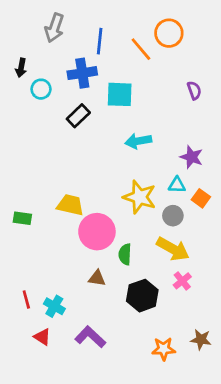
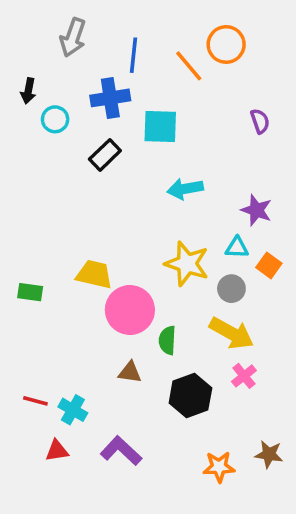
red line: (26, 300) -> (35, 401), turned -60
red triangle: (42, 337) -> (57, 451), turned -42

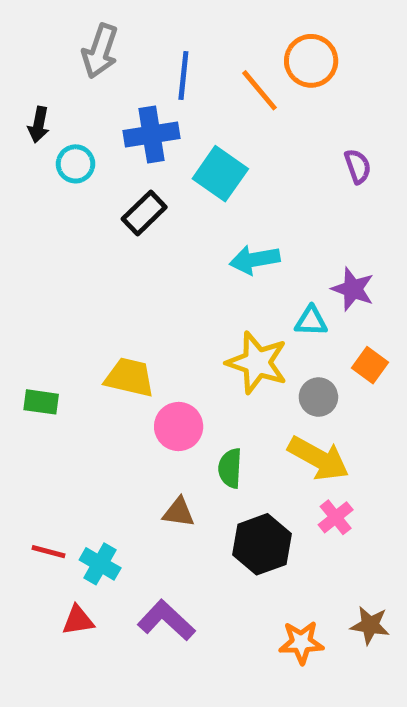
cyan square: (160, 126) -> (220, 174), turned 33
cyan triangle: (237, 248) -> (311, 321), moved
pink circle: (130, 310) -> (179, 426), size x0.7

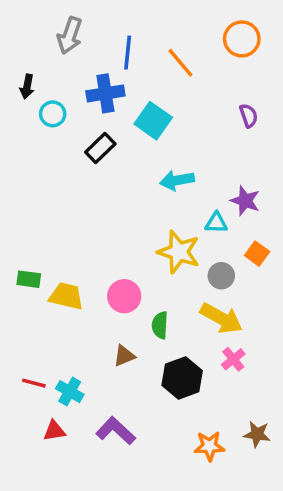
orange circle: (311, 61) -> (242, 39), moved
yellow trapezoid: (129, 377) -> (66, 296), moved
brown triangle: (179, 512) -> (124, 356), turned -30

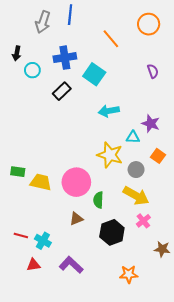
blue line: (128, 53) -> (70, 15), moved
pink circle: (124, 296) -> (76, 182), size x1.4
brown star: (257, 434) -> (162, 249), moved

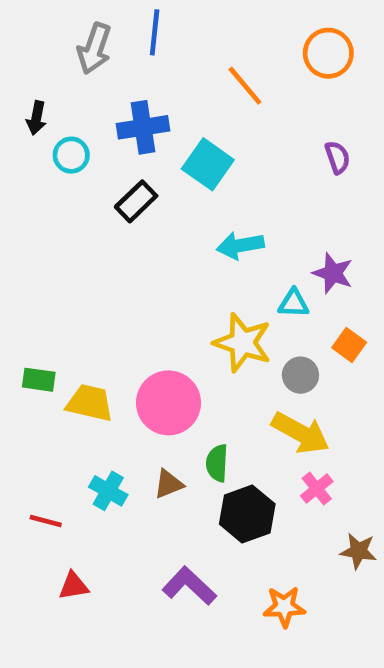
green semicircle: (98, 200) -> (217, 463), moved
cyan cross: (43, 241) -> (108, 491), moved
purple L-shape: (71, 265) -> (189, 586), moved

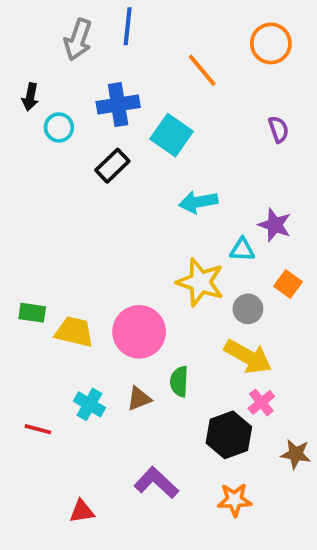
black hexagon: (247, 514) -> (229, 435), moved
red triangle: (74, 586) -> (82, 511), moved

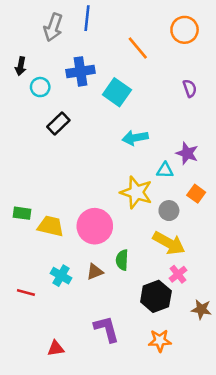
black rectangle: (112, 166) -> (58, 123), moved
purple L-shape: (156, 483) -> (106, 329), turned 32

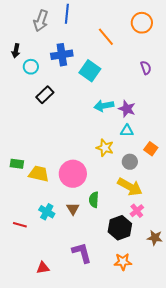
purple star: (187, 153) -> (127, 109), moved
yellow star: (136, 192) -> (105, 148), size x0.7
brown triangle: (95, 272) -> (73, 209), turned -40

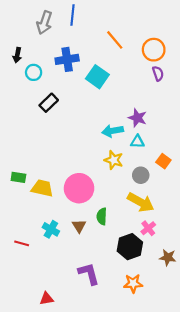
orange circle: (142, 23) -> (154, 50), moved
cyan arrow: (104, 106) -> (113, 131), moved
red triangle: (43, 268) -> (47, 299), moved

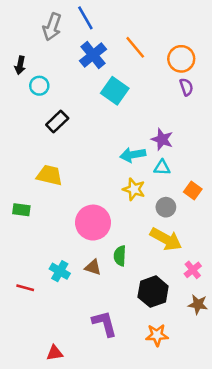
blue line: (73, 15) -> (85, 18), turned -36
blue cross: (67, 59) -> (93, 55), moved, turned -30
yellow trapezoid: (42, 188) -> (50, 175), moved
brown triangle: (79, 226) -> (93, 267), turned -40
pink cross: (148, 228) -> (193, 270), moved

